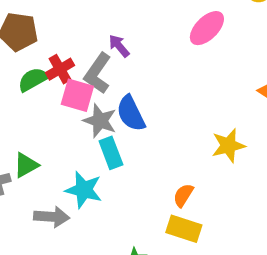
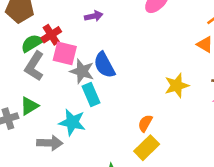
purple arrow: (119, 46) -> (94, 16), turned 120
gray L-shape: (98, 73) -> (34, 66), moved
yellow rectangle: (184, 229) -> (147, 148), turned -60

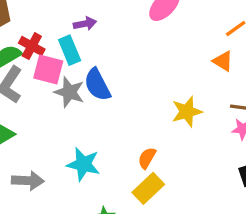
red cross: (51, 35) -> (32, 46), turned -30
cyan rectangle: (91, 94) -> (70, 50), moved
cyan star: (72, 122) -> (83, 164), moved

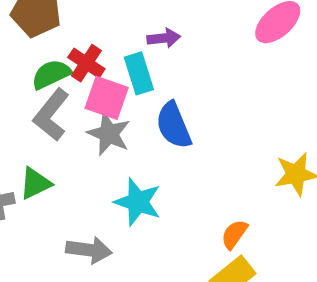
gray star: (69, 92) -> (109, 134), moved
cyan star: (83, 164) -> (138, 202), moved
gray arrow: (28, 181) -> (89, 250), moved

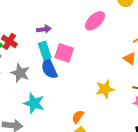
cyan rectangle: (139, 73) -> (45, 51), moved
pink square: (107, 98) -> (64, 53), moved

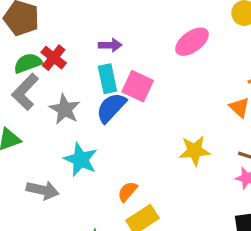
blue semicircle: (49, 68) -> (111, 108), turned 60
orange semicircle: (78, 117) -> (127, 192), moved

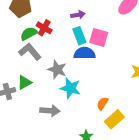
gray L-shape: (25, 92) -> (30, 52), turned 105
blue semicircle: (111, 108) -> (84, 53), turned 55
gray star: (65, 109) -> (57, 70), moved

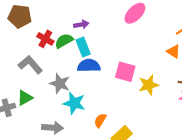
green semicircle: (29, 34) -> (64, 41), moved
pink square: (99, 37) -> (125, 72), moved
orange semicircle: (102, 103) -> (100, 120), moved

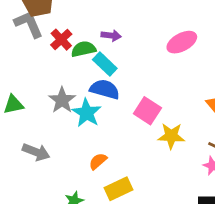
cyan rectangle: (83, 47) -> (105, 64), turned -42
gray L-shape: (30, 65) -> (29, 24), moved
cyan star: (74, 103) -> (87, 113), moved

